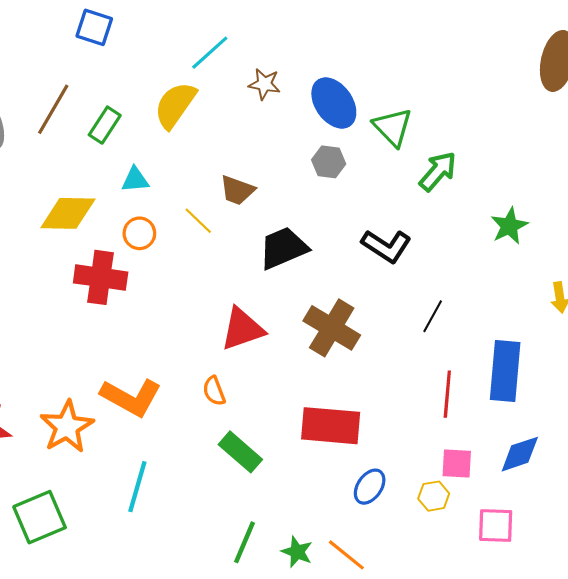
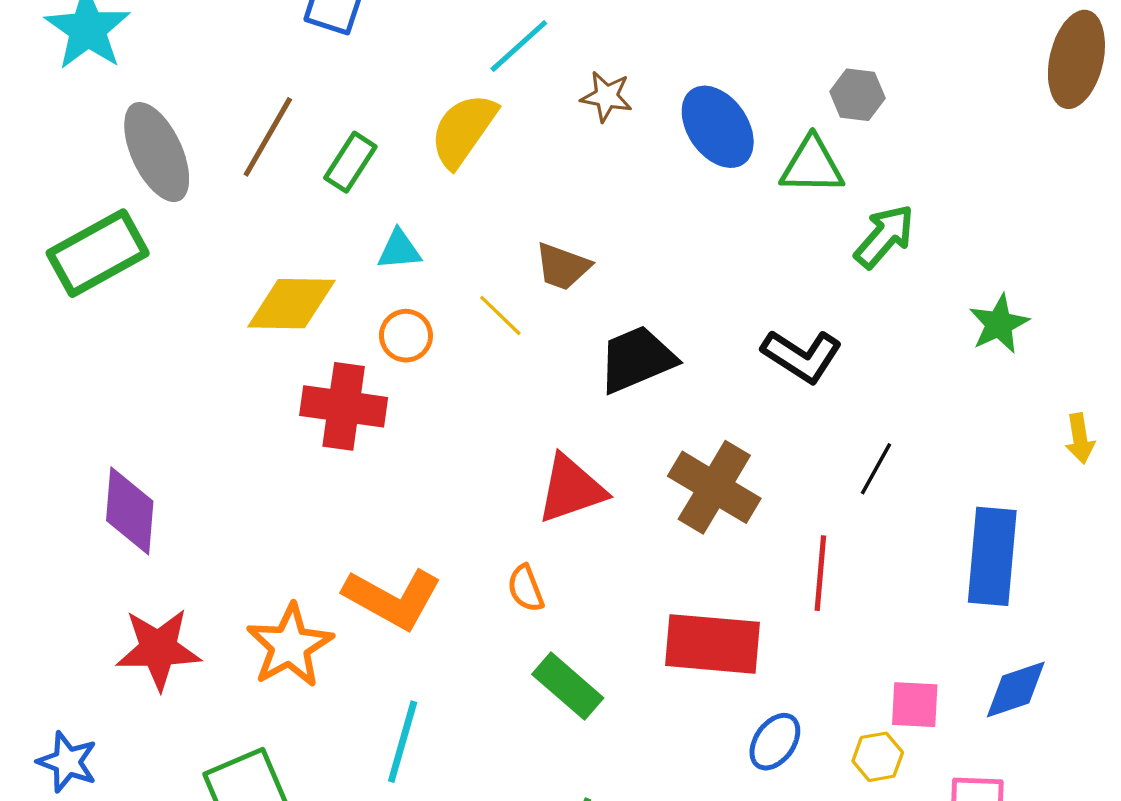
green triangle: (393, 127) -> (812, 166), turned -45
gray hexagon: (329, 162) -> (857, 95), moved
red line: (447, 394) -> (820, 573), moved

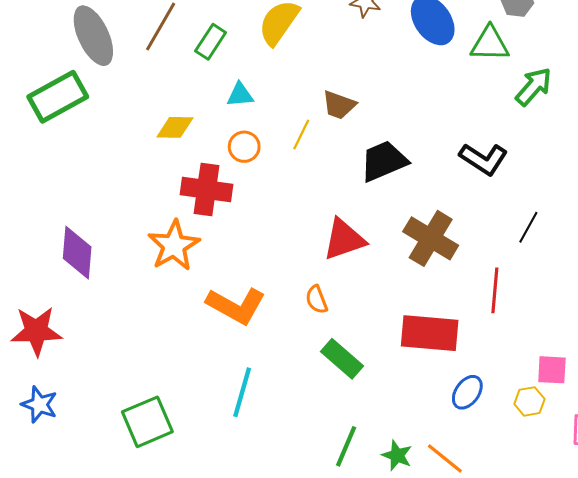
yellow diamond: (291, 304) -> (175, 127), size x0.7
yellow line: (500, 315) -> (301, 134), turned 72
orange star: (290, 646) -> (174, 246), moved
red star: (158, 649) -> (36, 331), moved

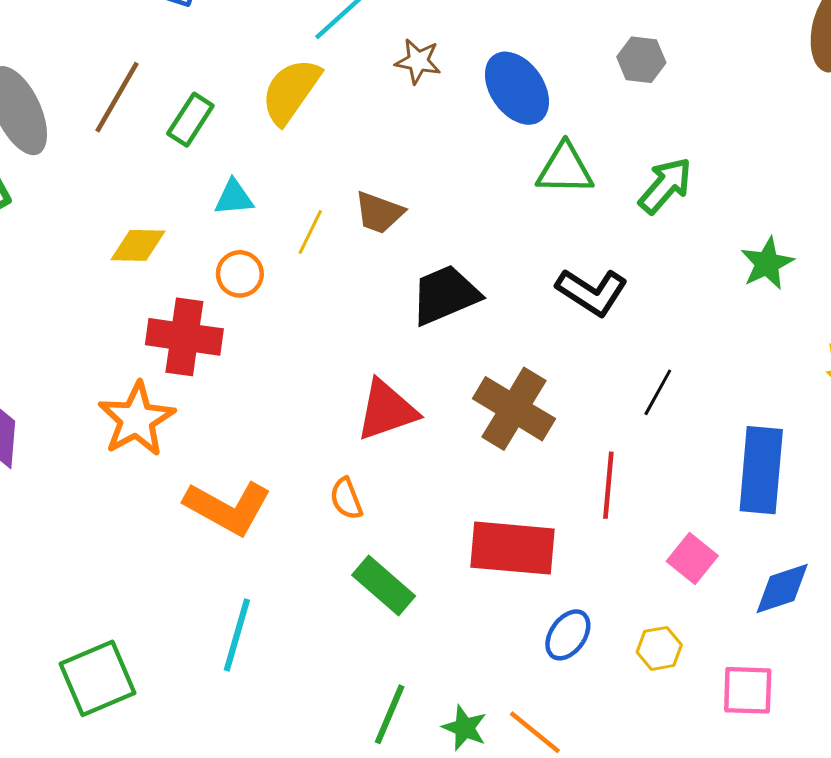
green triangle: (490, 44) -> (565, 169), moved
yellow line: (301, 134) -> (310, 232), moved
pink square: (552, 370) -> (692, 559), moved, turned 36

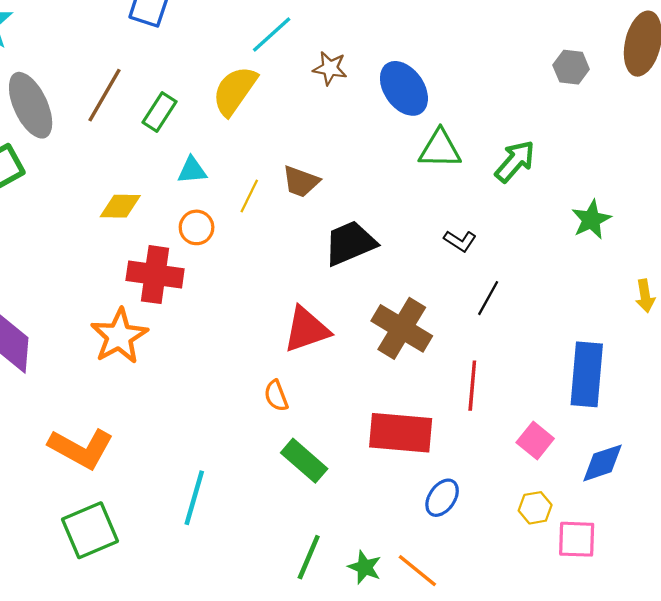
gray hexagon: (641, 60) -> (571, 67), moved
black L-shape: (592, 292) -> (460, 241), size x0.6
black line: (658, 392) -> (488, 298), moved
orange L-shape: (228, 508) -> (81, 448), moved
yellow hexagon: (659, 648) -> (535, 508), moved

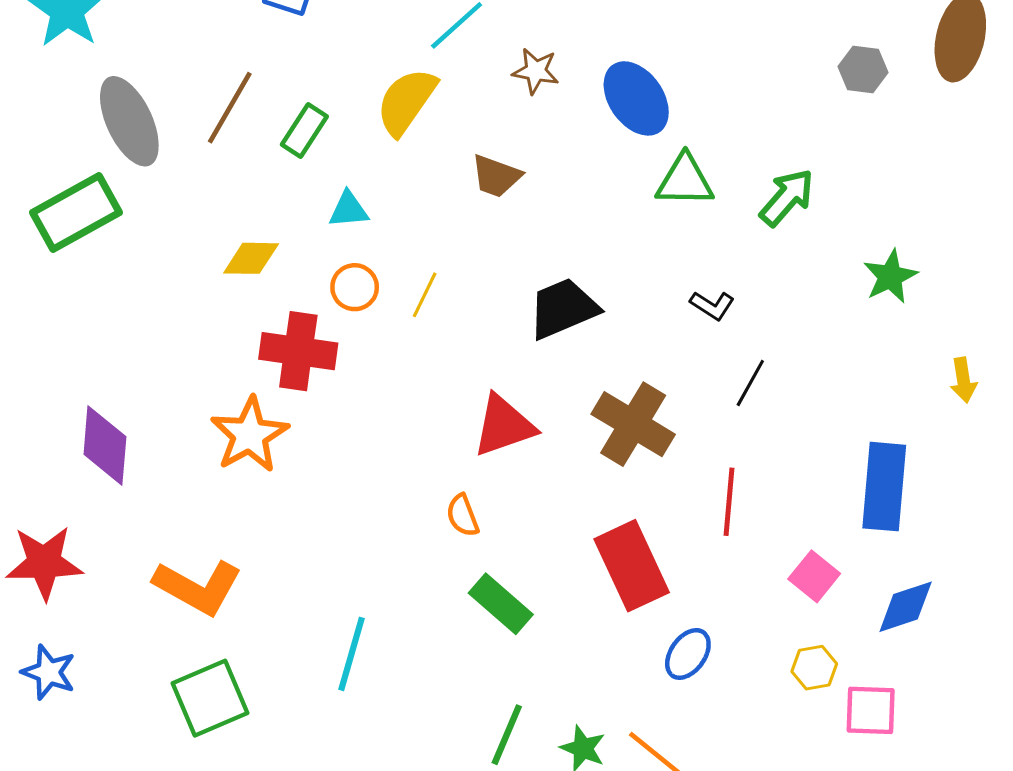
brown trapezoid: (301, 181) -> (496, 176), moved
yellow line: (249, 196) -> (425, 295), moved
red rectangle: (401, 433) -> (632, 566), turned 60

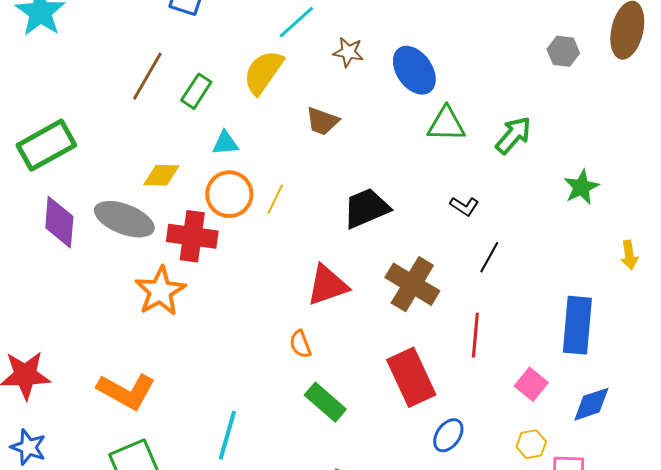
gray ellipse: (129, 121) -> (124, 219), moved, turned -44
orange circle: (355, 287) -> (229, 194), size x1.5
purple diamond: (105, 445) -> (59, 222), moved

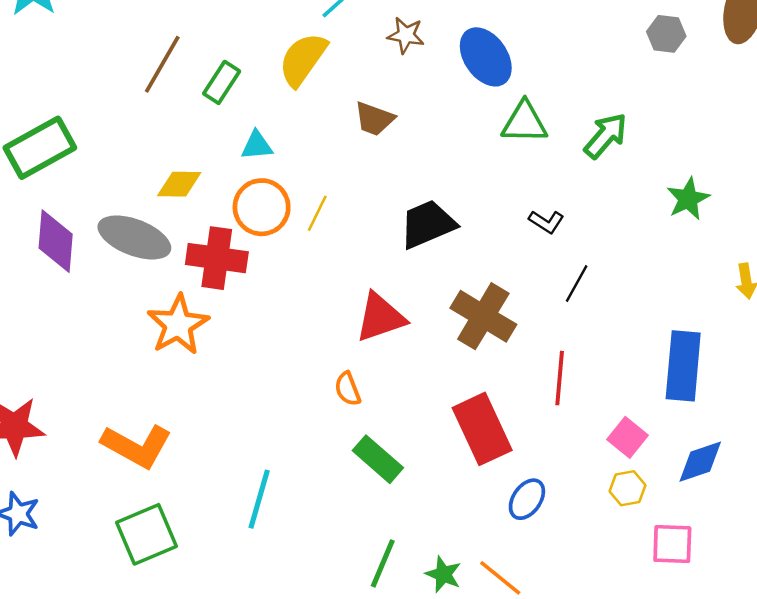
yellow hexagon: (531, 444) -> (627, 488), moved

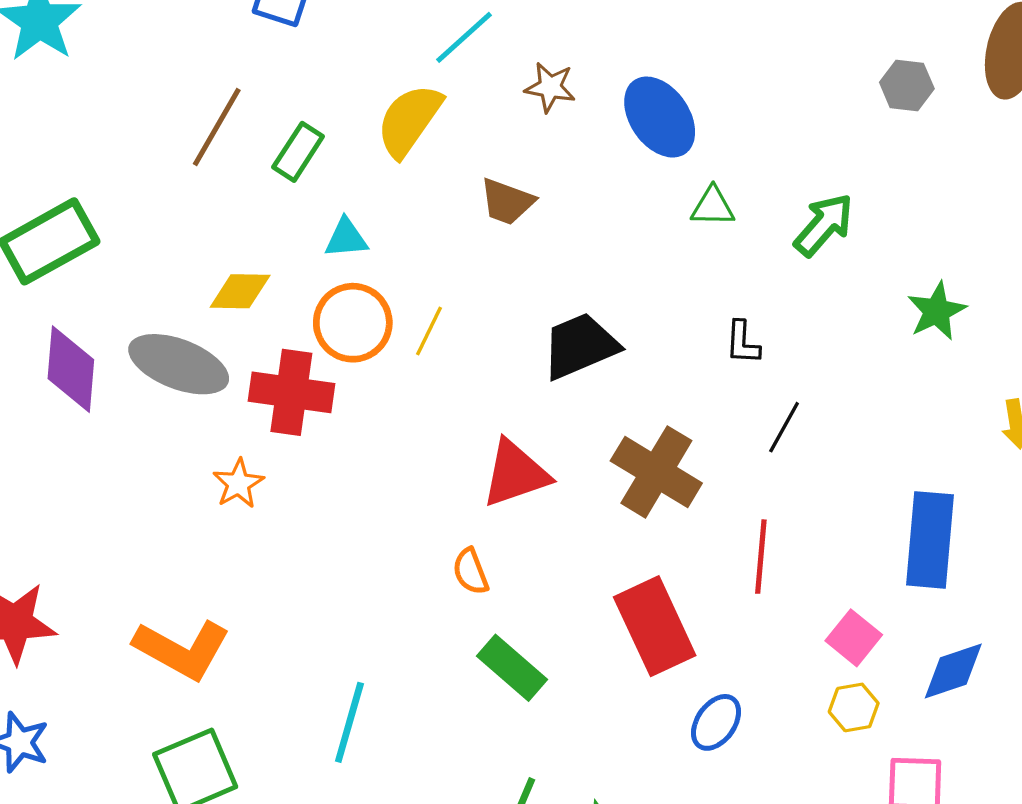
green triangle: (525, 122) -> (713, 207), size x0.7
black L-shape: (546, 222) -> (743, 343), turned 60
orange star: (178, 325) -> (238, 484), size x0.6

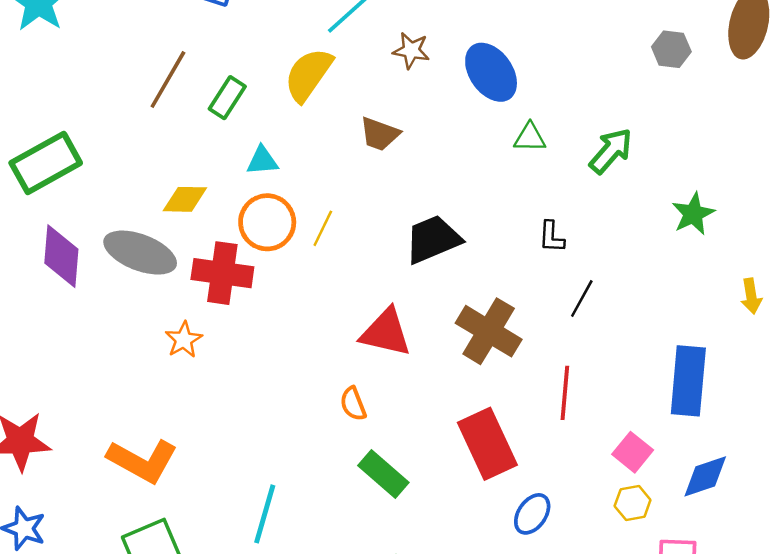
red triangle: (515, 474) -> (386, 332), turned 32

